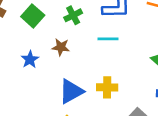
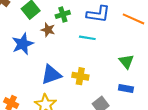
brown star: (61, 47) -> (48, 30), moved
blue star: (30, 59) -> (23, 44), size x1.5

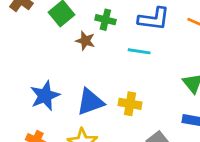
green cross: (63, 14) -> (105, 20), turned 32
blue star: (23, 44) -> (45, 96), moved

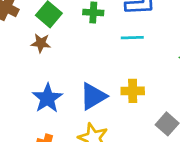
brown star: (85, 41) -> (41, 43), moved

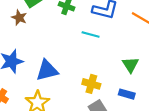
yellow cross: (133, 91) -> (91, 84), moved

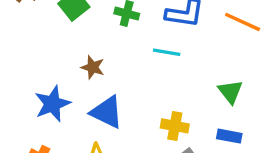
brown star: (19, 18) -> (93, 67), moved
blue triangle: (47, 70) -> (107, 112), turned 45

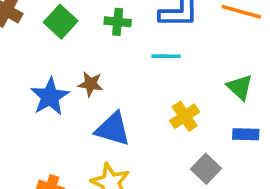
blue star: (52, 104) -> (50, 97), moved
yellow cross: (175, 126) -> (185, 116), moved, turned -36

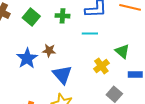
green triangle: (240, 87) -> (122, 51), moved
blue triangle: (113, 129) -> (62, 75), turned 35

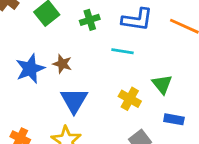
green cross: (63, 16) -> (90, 20), turned -32
yellow cross: (101, 66) -> (130, 99), turned -35

